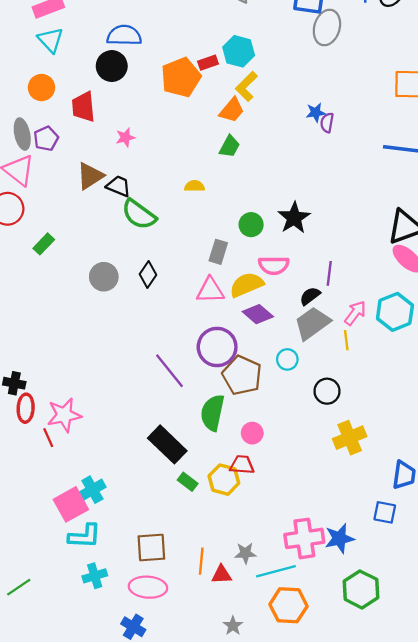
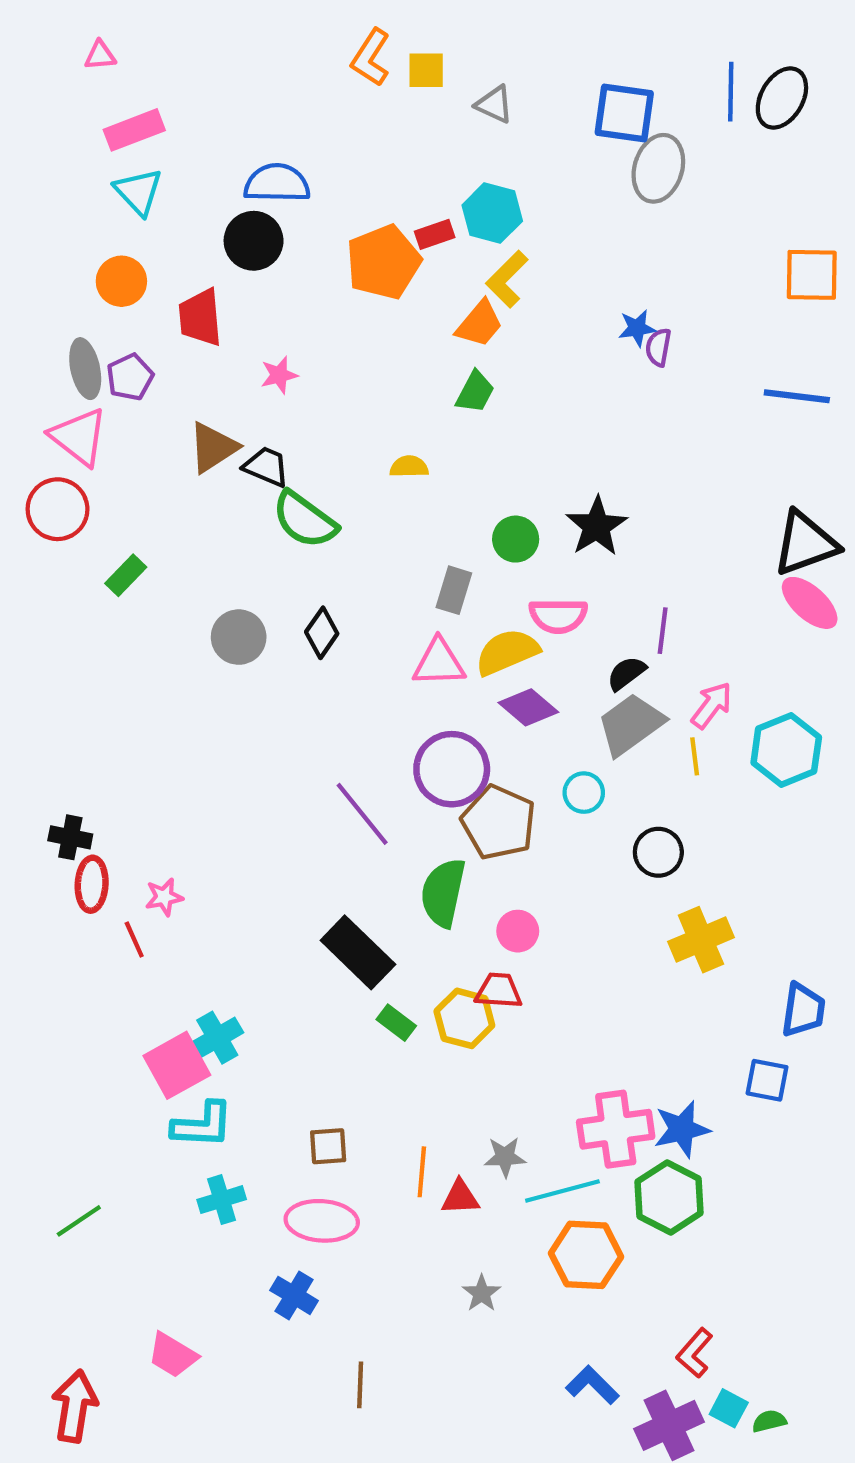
cyan hexagon: (395, 312) -> (786, 750), moved
pink star: (64, 415) -> (164, 897), size x0.6
brown square: (151, 548) -> (328, 1146), size x0.7
green hexagon: (361, 589) -> (669, 1197), moved

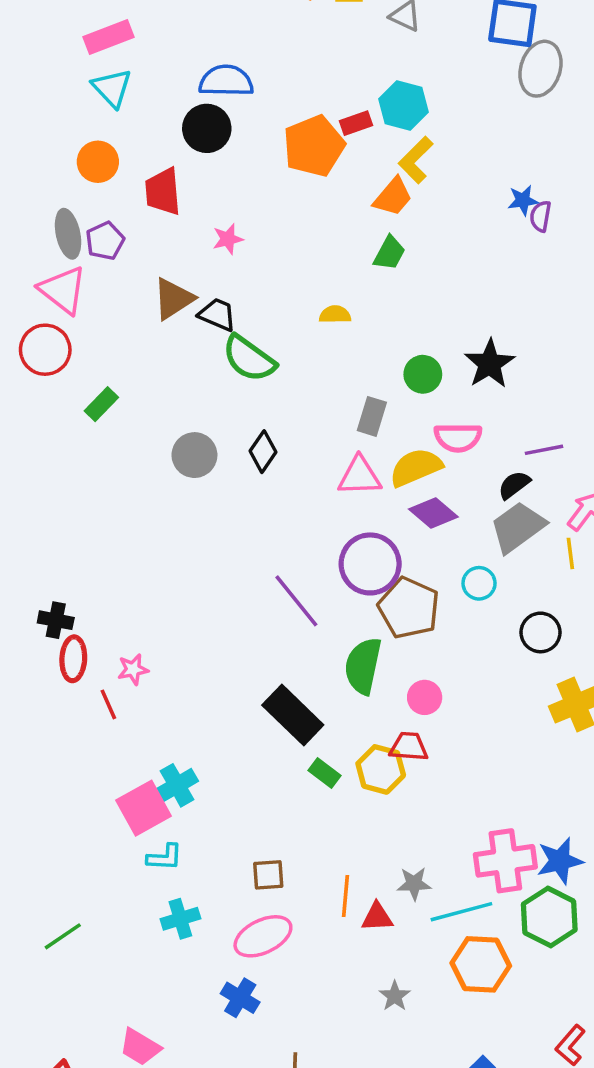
purple line: (663, 631) -> (544, 450), turned 72
cyan L-shape: (202, 1125) -> (165, 857), size x0.7
pink ellipse: (322, 1221) -> (263, 936), turned -30

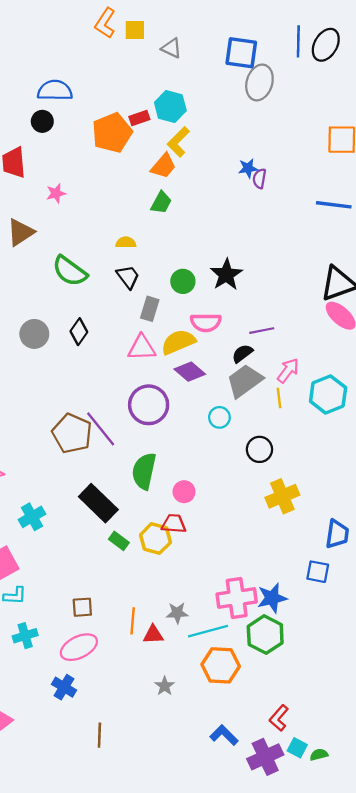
black circle: (207, 128) -> (42, 121), size x0.7
black trapezoid: (217, 315) -> (128, 277), moved, turned 30
brown pentagon: (409, 608) -> (72, 433), moved
cyan cross: (177, 785) -> (32, 517), moved

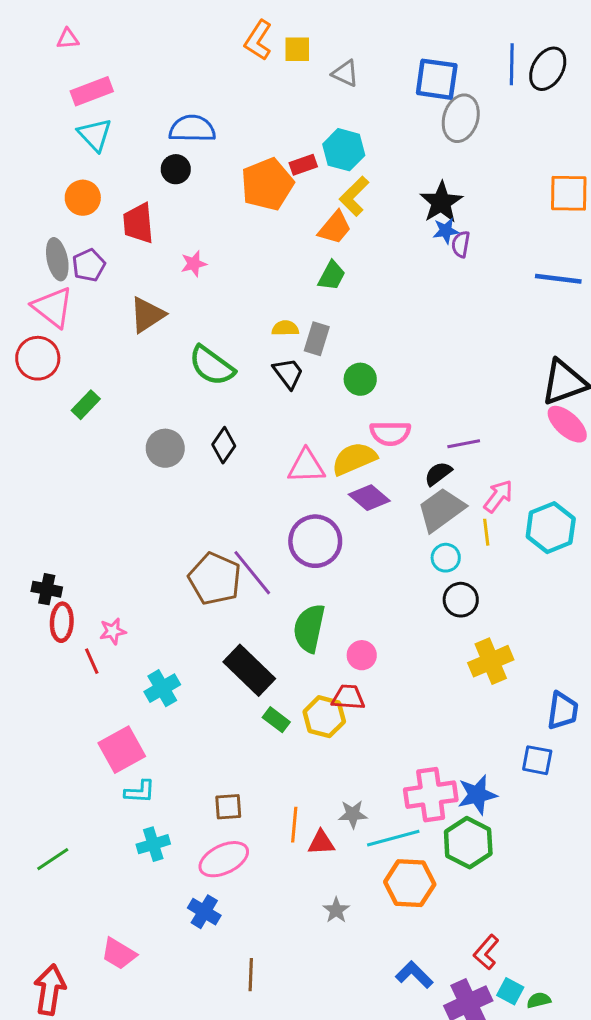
black star: (226, 275) -> (441, 202), moved
gray rectangle: (150, 309) -> (317, 339), moved
cyan circle: (219, 417) -> (446, 558), moved

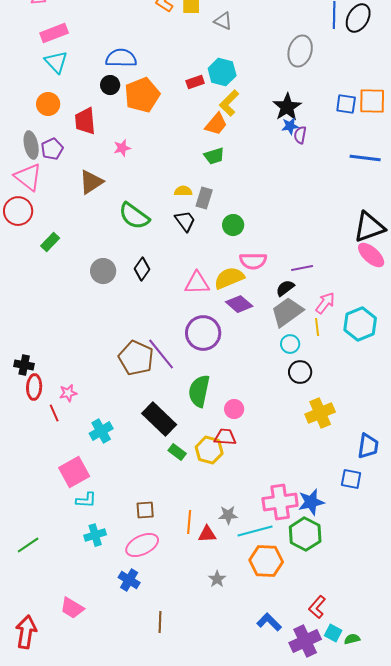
blue square: (437, 79) -> (346, 104), moved, size x0.7
orange pentagon: (267, 184) -> (142, 95), moved
green trapezoid: (332, 276) -> (214, 156), turned 45

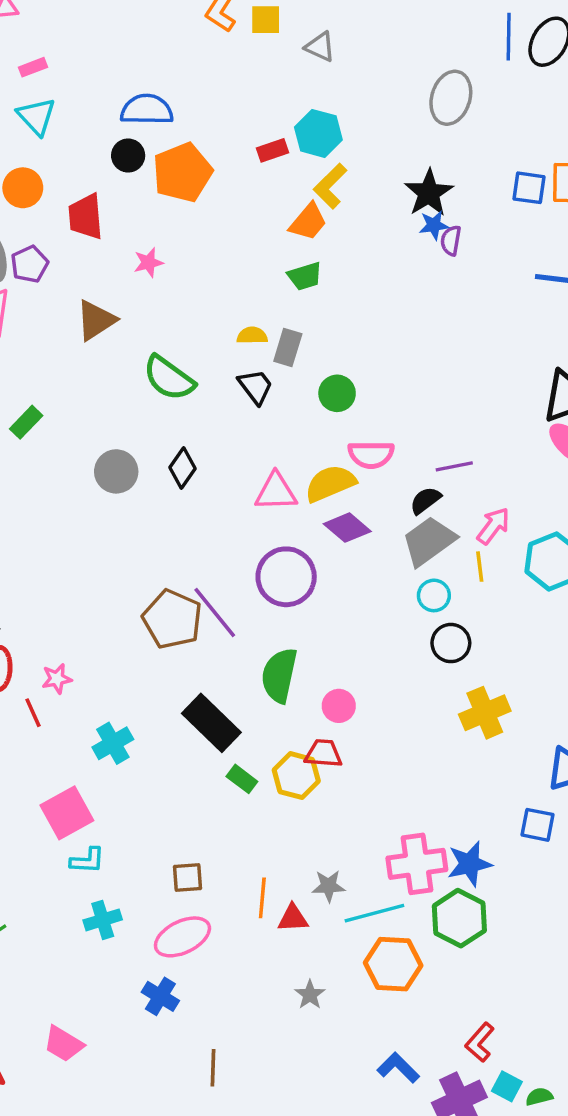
pink rectangle: (54, 33) -> (33, 67), size x0.6

